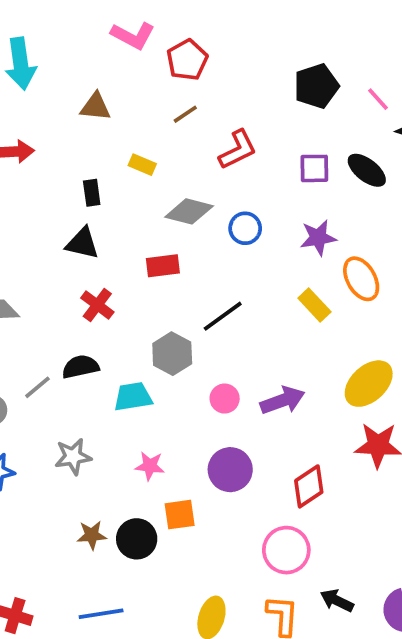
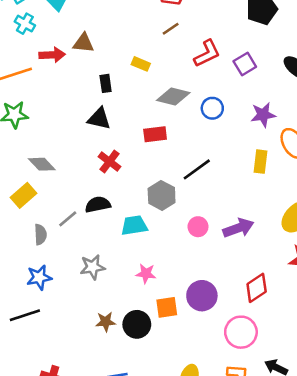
brown triangle: (95, 107) -> (83, 43), moved
purple square: (314, 168) -> (245, 64), moved, turned -30
yellow rectangle: (314, 305) -> (260, 162), turned 50
purple circle: (230, 470) -> (202, 296), moved

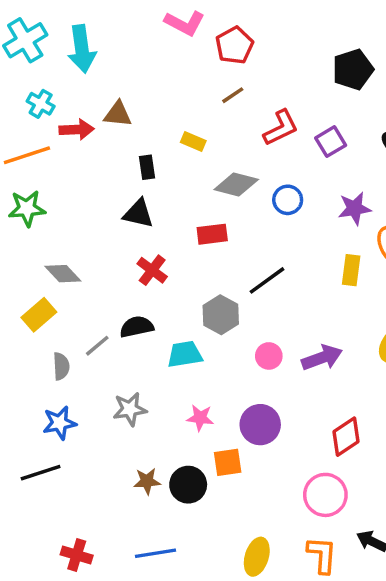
cyan cross: (25, 24) -> (41, 104), moved
purple circle: (202, 296) -> (260, 425), moved

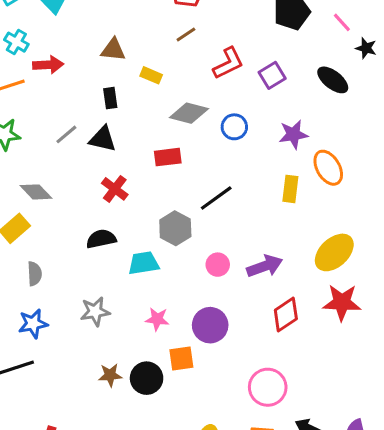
brown triangle: (118, 114) -> (113, 50), moved
gray line: (97, 346) -> (66, 134), moved
red diamond: (346, 437) -> (286, 315), moved

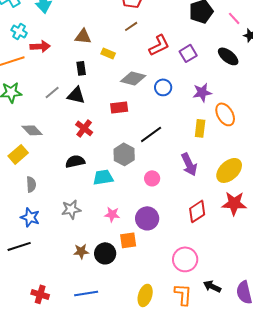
purple arrow: (265, 266) -> (189, 164), moved, turned 85
blue star: (33, 324) -> (30, 217), turned 30

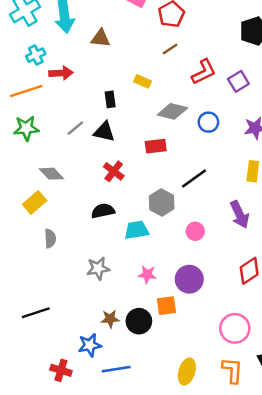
cyan cross: (19, 31) -> (36, 55), turned 35
brown triangle: (83, 36) -> (101, 38), moved
blue star: (30, 217) -> (90, 345), moved, turned -30

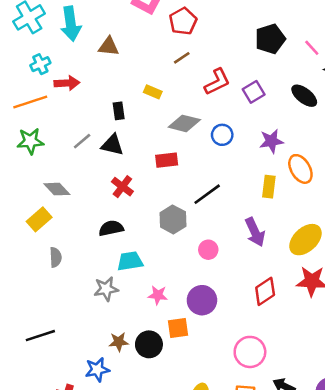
cyan trapezoid: (136, 230) -> (130, 261), moved

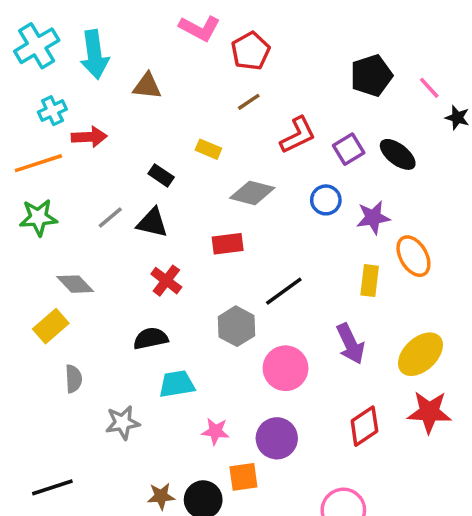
black ellipse: (304, 96) -> (398, 154), moved
black rectangle: (119, 111) -> (161, 175), turned -48
blue circle: (222, 135) -> (326, 200), moved
pink circle: (208, 250) -> (286, 368), size x1.6
gray star: (106, 289) -> (123, 423), moved

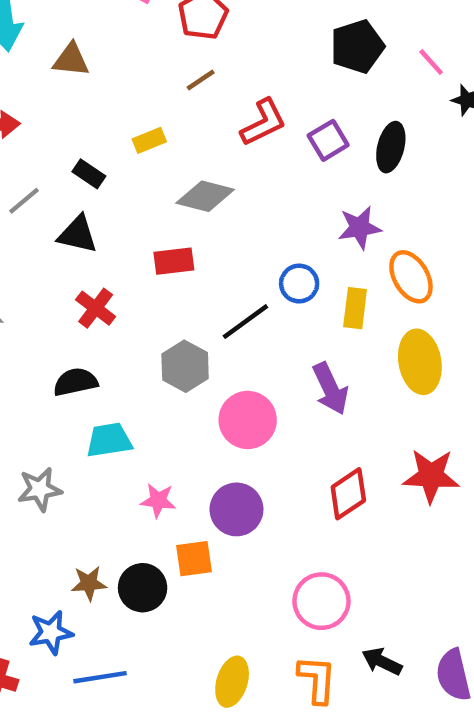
yellow rectangle: (208, 149) -> (149, 140), turned -45
black ellipse: (398, 154) -> (391, 147), turned 66
blue circle: (326, 200) -> (299, 284), moved
gray line: (110, 217) -> (24, 201), moved
yellow ellipse: (420, 354) -> (420, 362), moved, turned -57

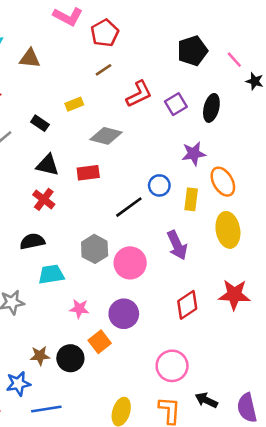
black triangle: (78, 234) -> (48, 165), moved
gray hexagon: (185, 366) -> (95, 249), moved
orange square: (194, 559) -> (100, 342), turned -30

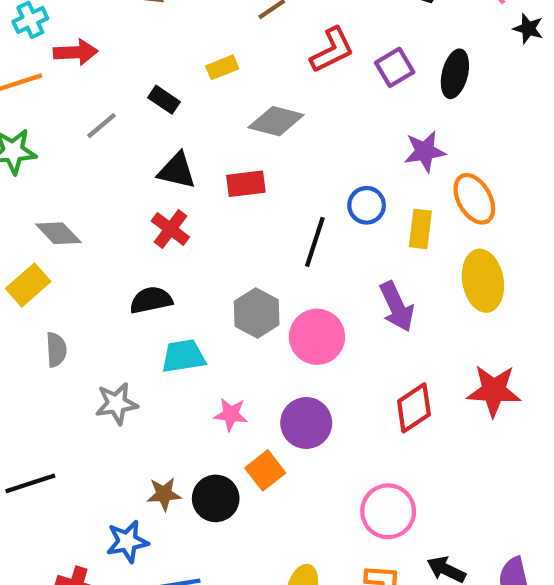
black line: (129, 207) -> (315, 242), turned -36

